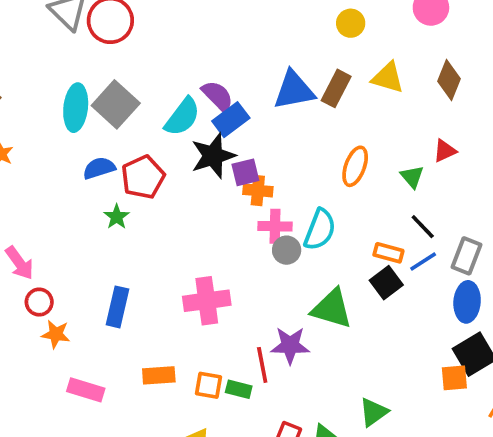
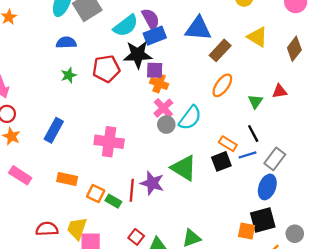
brown rectangle: (336, 88) -> (220, 50), moved
red pentagon: (143, 177) -> (106, 69), moved
pink cross: (275, 226) -> (163, 108), turned 30

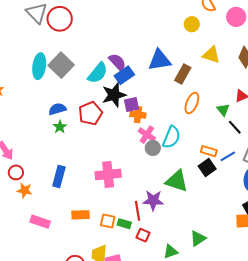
blue semicircle: (66, 43) -> (57, 109), moved
black line: (253, 134) -> (235, 127), moved
red square: (136, 237) -> (143, 235), moved

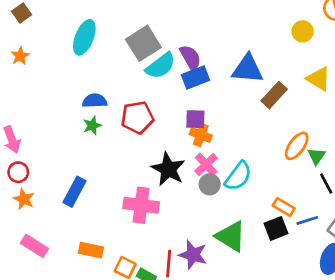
gray square: (61, 65) -> (143, 43), moved
black star: (114, 95) -> (168, 169), moved, turned 30
orange ellipse: (192, 103) -> (297, 146), moved

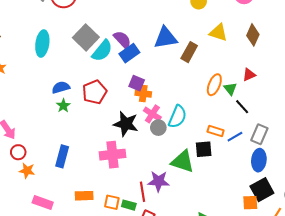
purple square: (195, 119) -> (137, 83), turned 35
black square: (276, 228) -> (204, 149), moved, turned 30

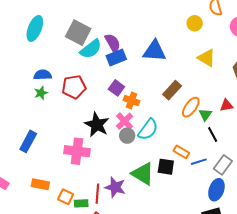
gray square: (86, 37) -> (78, 33), turned -30
brown rectangle: (189, 52) -> (172, 90), moved
orange cross: (143, 94) -> (132, 101), moved
green rectangle: (129, 205) -> (81, 203), turned -32

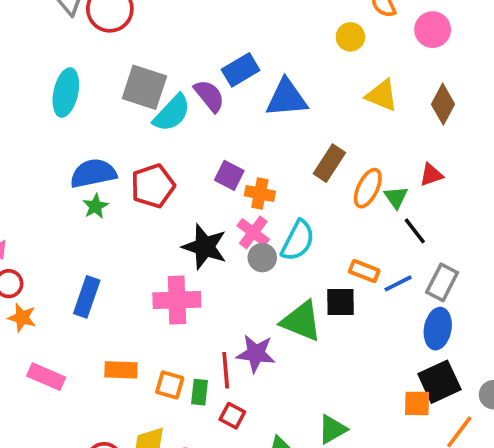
blue rectangle: (116, 57) -> (241, 70), moved
blue semicircle: (43, 75) -> (93, 173), size x1.4
green rectangle: (81, 203) -> (200, 392), turned -72

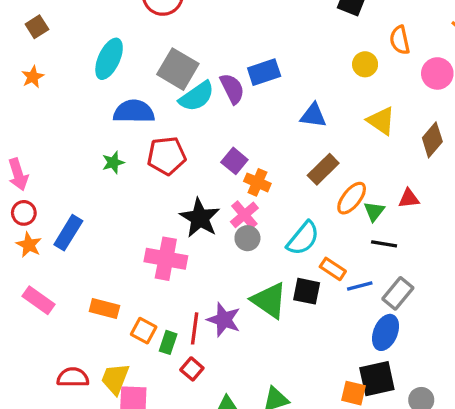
blue triangle: (287, 98) -> (313, 115), moved, size x0.7
blue semicircle: (93, 173) -> (134, 112), moved
black line: (415, 231) -> (384, 244), turned -55
cyan semicircle: (298, 241) -> (303, 238), moved
blue rectangle: (87, 297) -> (68, 233), moved

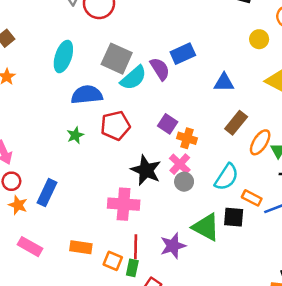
purple star: (224, 320) -> (173, 246), turned -30
red line: (195, 328) -> (136, 247), moved

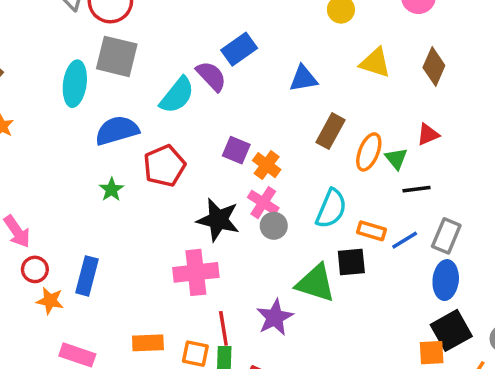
gray square: (117, 59) -> (117, 56), moved
orange cross: (187, 138) -> (267, 165), turned 30

